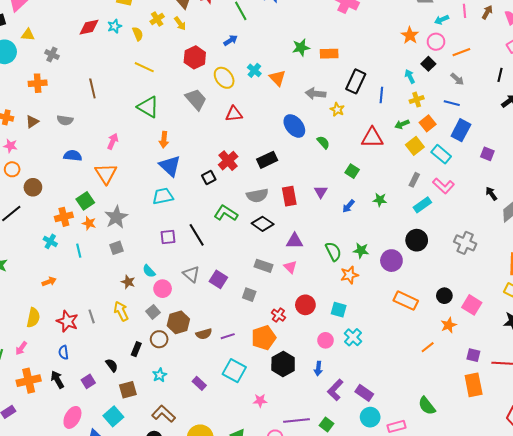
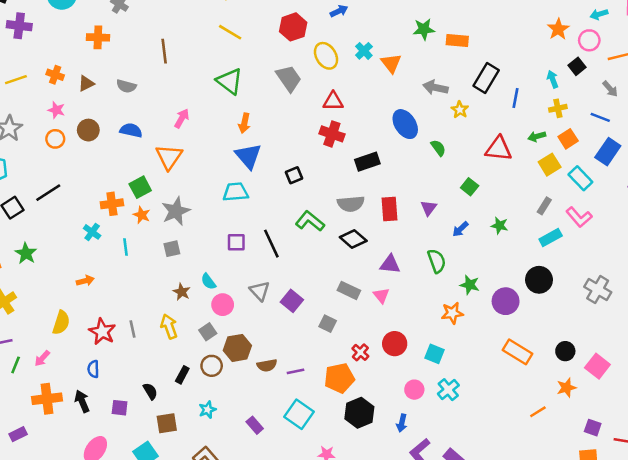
red cross: (228, 161) -> (332, 134), moved, turned -36
brown circle: (33, 187) -> (88, 130), moved
green semicircle: (333, 251) -> (437, 261), moved
purple square: (88, 381) -> (120, 408), turned 32

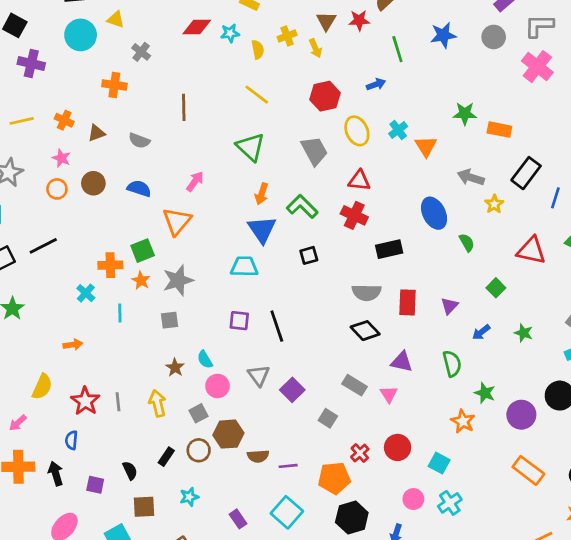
green L-shape: (310, 221) -> (302, 207), moved
orange star: (452, 313) -> (463, 421), turned 30

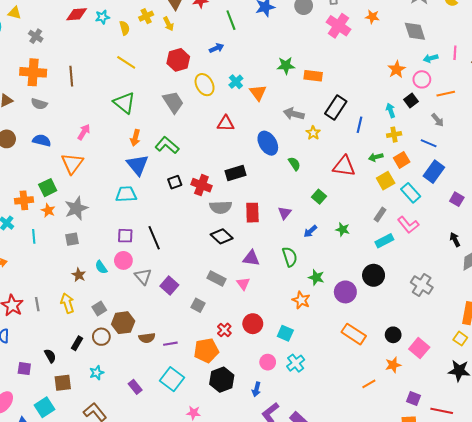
orange cross: (114, 85) -> (33, 72), moved, size x1.4
red triangle: (359, 181) -> (226, 123), moved
red cross: (354, 215) -> (201, 185), moved
pink circle: (217, 386) -> (123, 260), moved

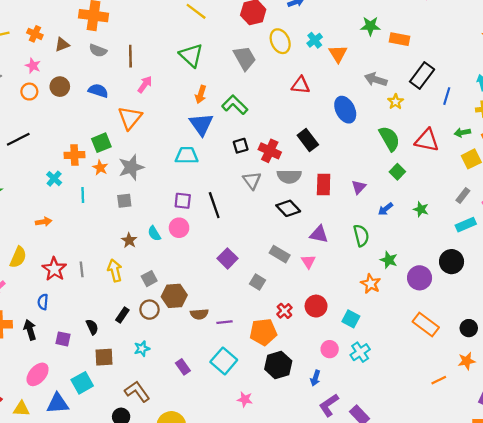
brown line: (71, 76) -> (130, 56), moved
green semicircle: (294, 164) -> (389, 139), moved, size x1.6
black rectangle: (236, 173) -> (308, 140), turned 66
gray triangle: (143, 276) -> (252, 180), moved

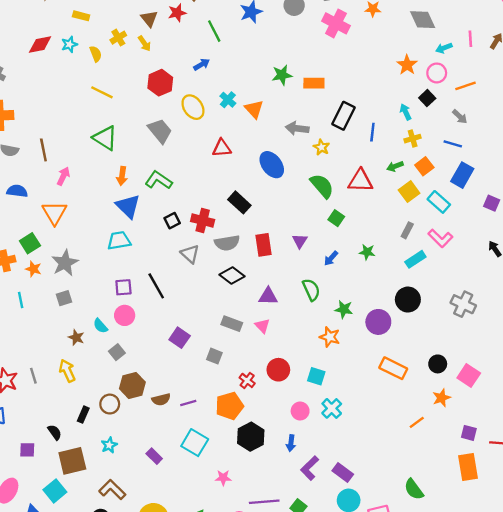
gray square: (149, 279) -> (117, 352), moved
brown square: (104, 357) -> (72, 461), size x1.4

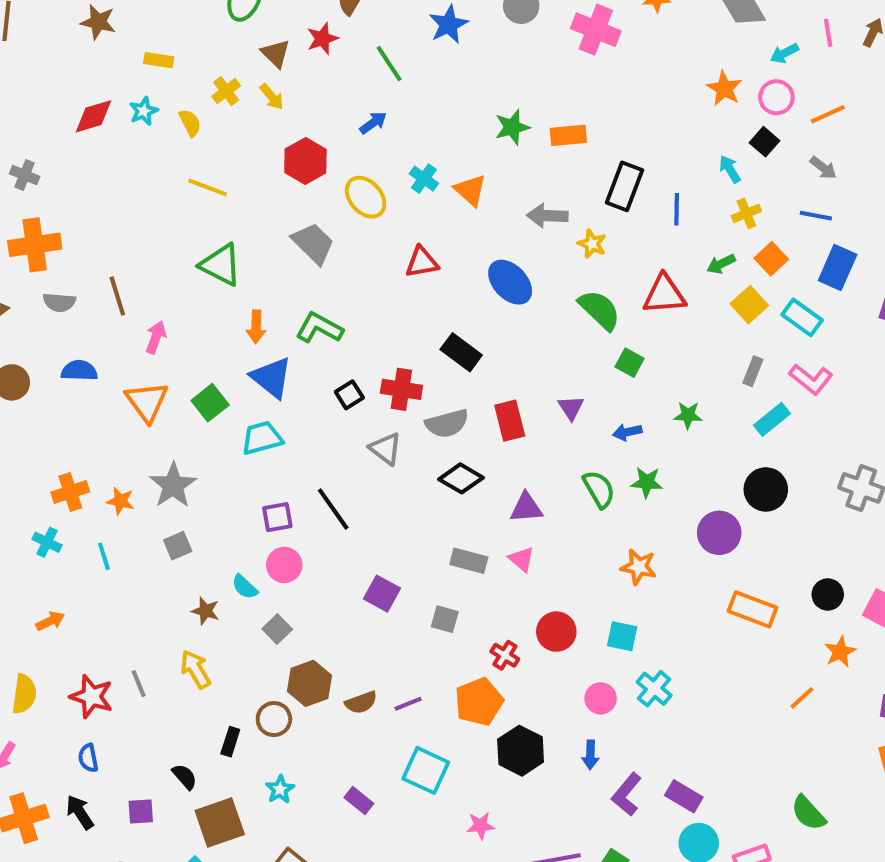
green square: (30, 243) -> (210, 403), moved
blue arrow: (331, 258) -> (627, 432), turned 42
green star: (344, 309) -> (647, 482), moved

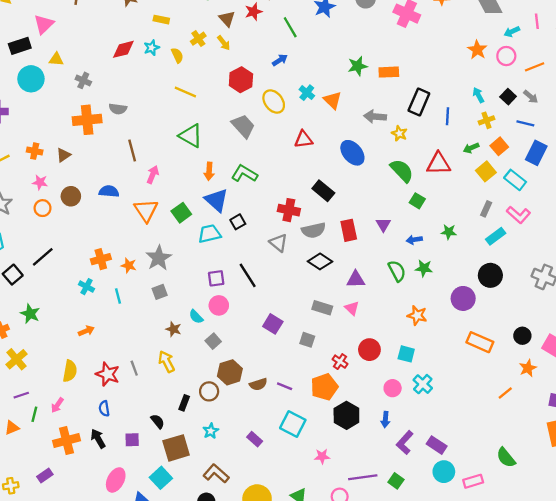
black square: (765, 142) -> (508, 97), moved
gray semicircle: (59, 302) -> (118, 109), moved
black square: (349, 395) -> (238, 222), moved
purple line: (408, 704) -> (285, 386), turned 42

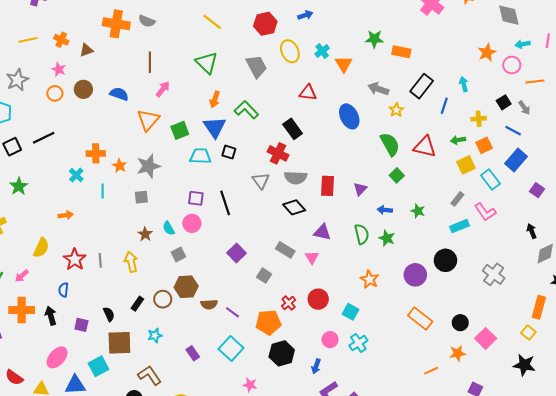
cyan arrow: (478, 95) -> (464, 84), moved
black rectangle: (323, 191) -> (293, 129), moved
black square: (238, 222) -> (229, 152), turned 32

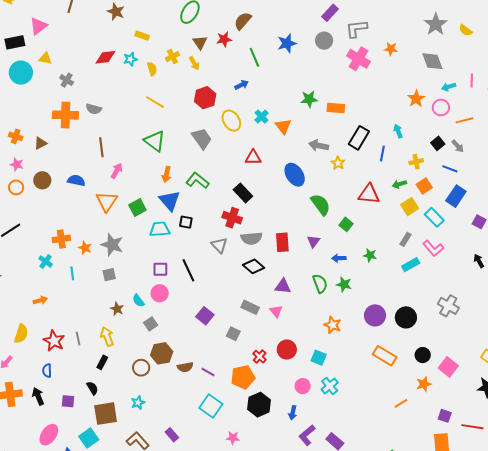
green semicircle: (390, 144) -> (321, 205), moved
gray star: (148, 166) -> (112, 245), turned -30
black circle: (445, 260) -> (406, 317), moved
black rectangle: (137, 304) -> (102, 362), moved
purple rectangle: (193, 353) -> (172, 435), moved

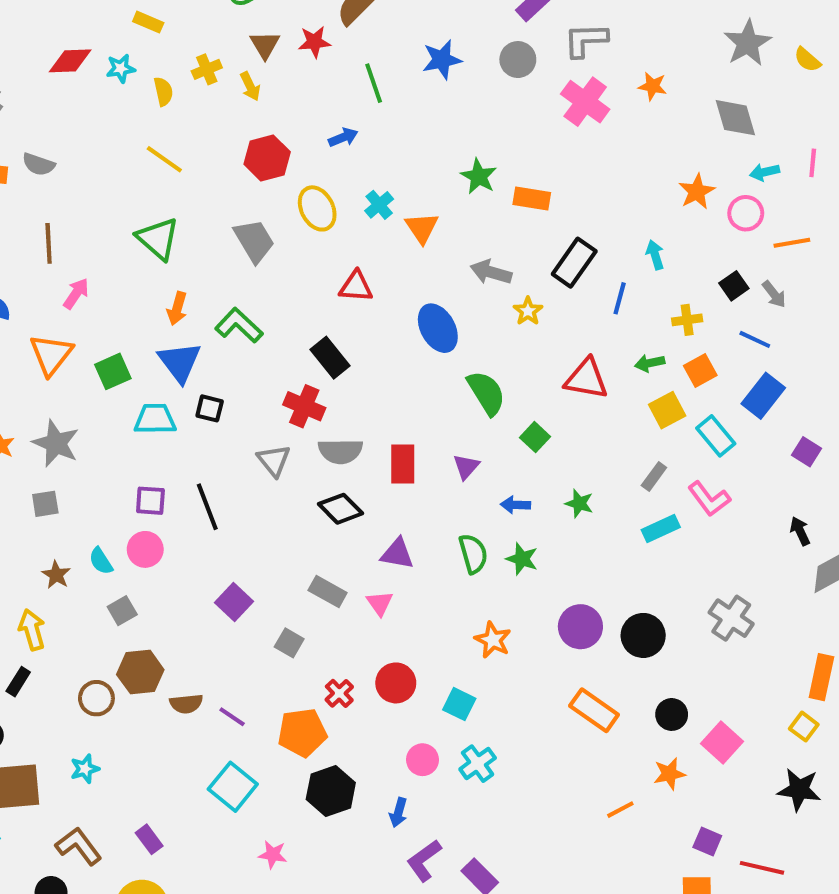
green star: (309, 99) -> (479, 176), turned 30

